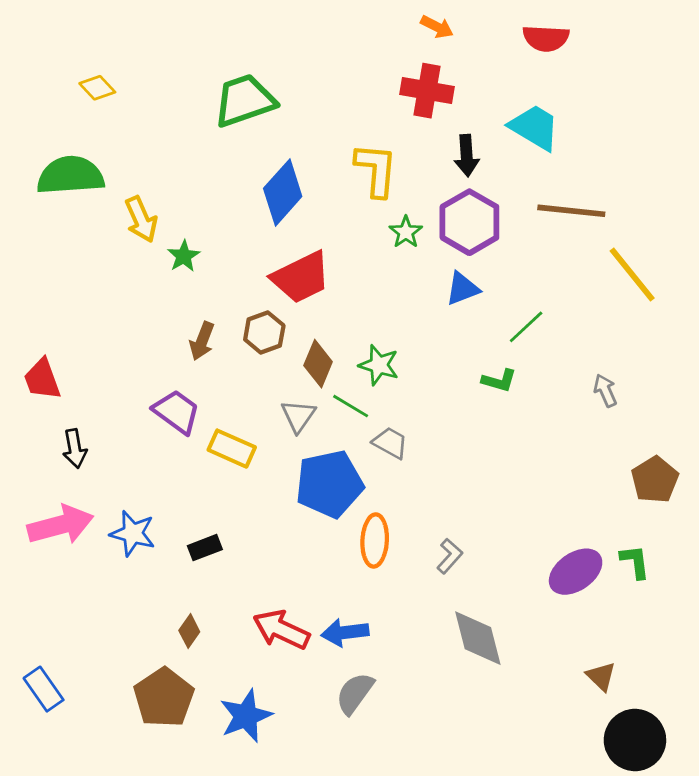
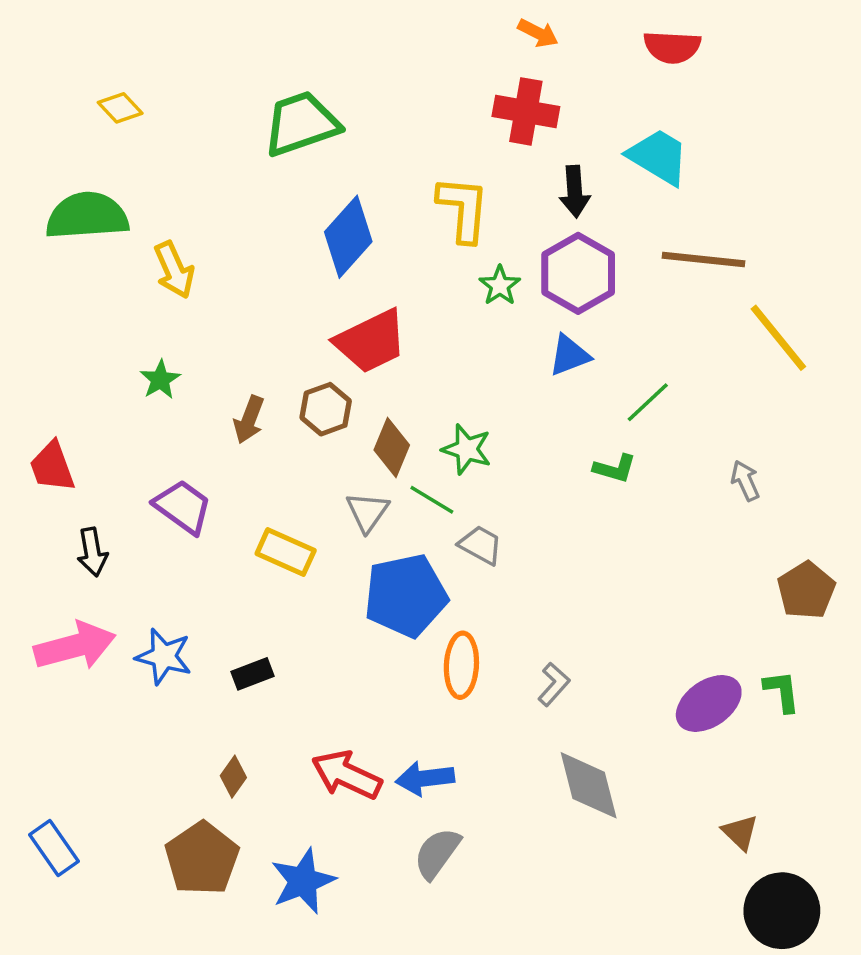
green star: (184, 256) -> (160, 380), moved
purple trapezoid: (177, 412) -> (183, 507), moved

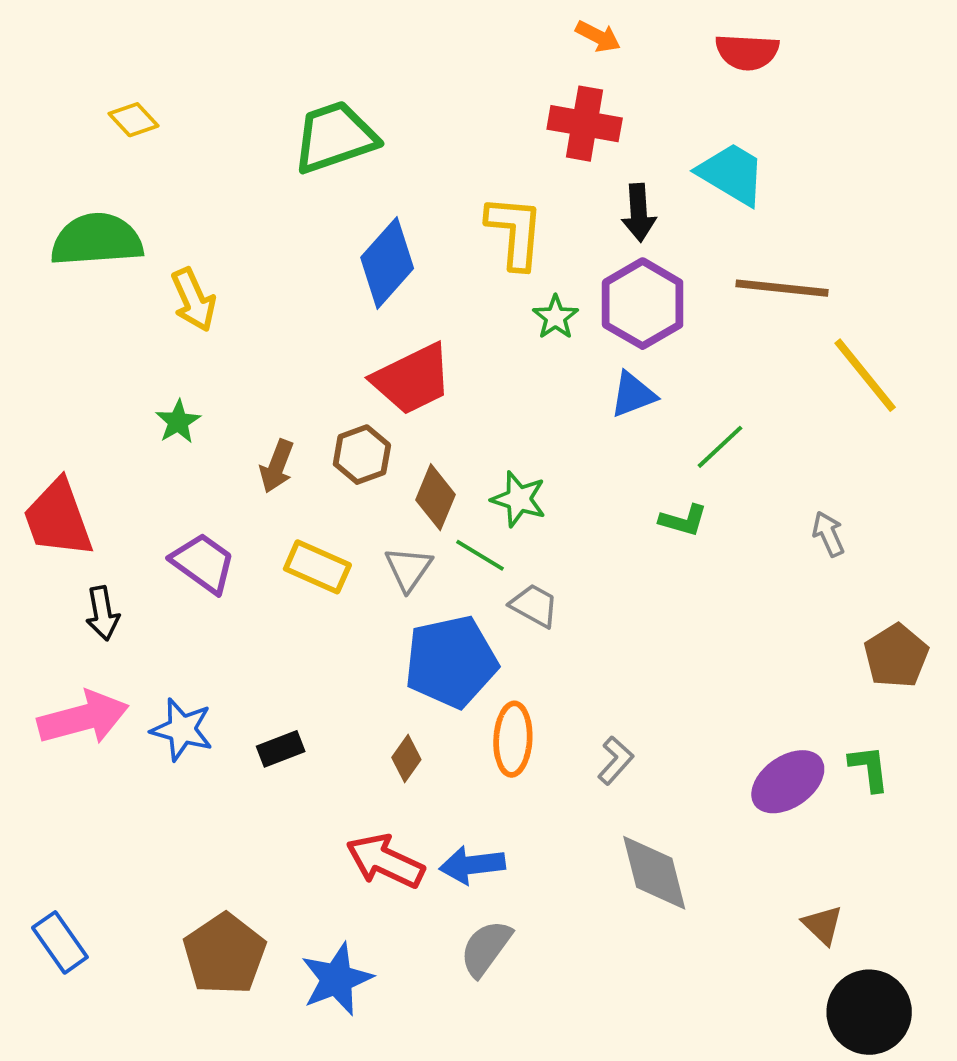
red trapezoid: (52, 467) -> (58, 518), size x1.4
yellow rectangle: (286, 552) -> (317, 567), moved
brown diamond: (233, 777) -> (406, 758), moved

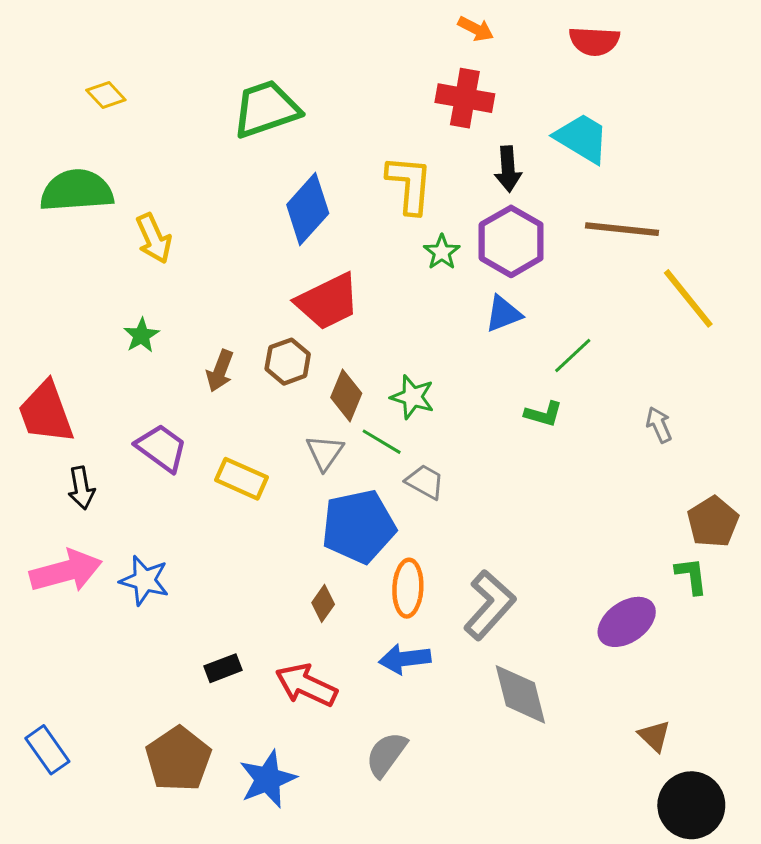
yellow rectangle: (317, 567) -> (241, 479), moved
black rectangle: (281, 749) -> (223, 668), moved
gray L-shape: (615, 760) -> (490, 605), size x1.8
green L-shape: (869, 768) -> (691, 576), moved
blue arrow: (472, 865) -> (405, 659), moved

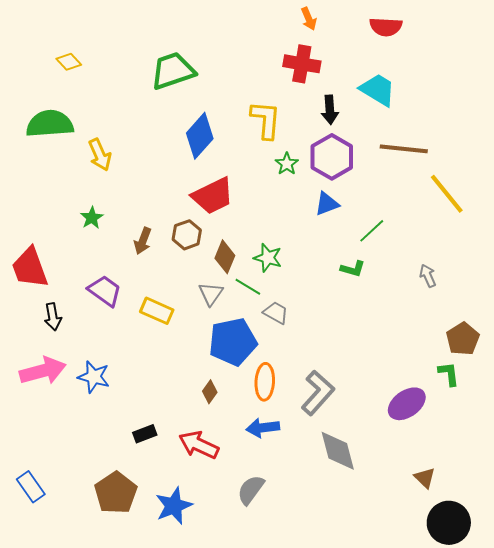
orange arrow: (476, 29) -> (309, 19), turned 40

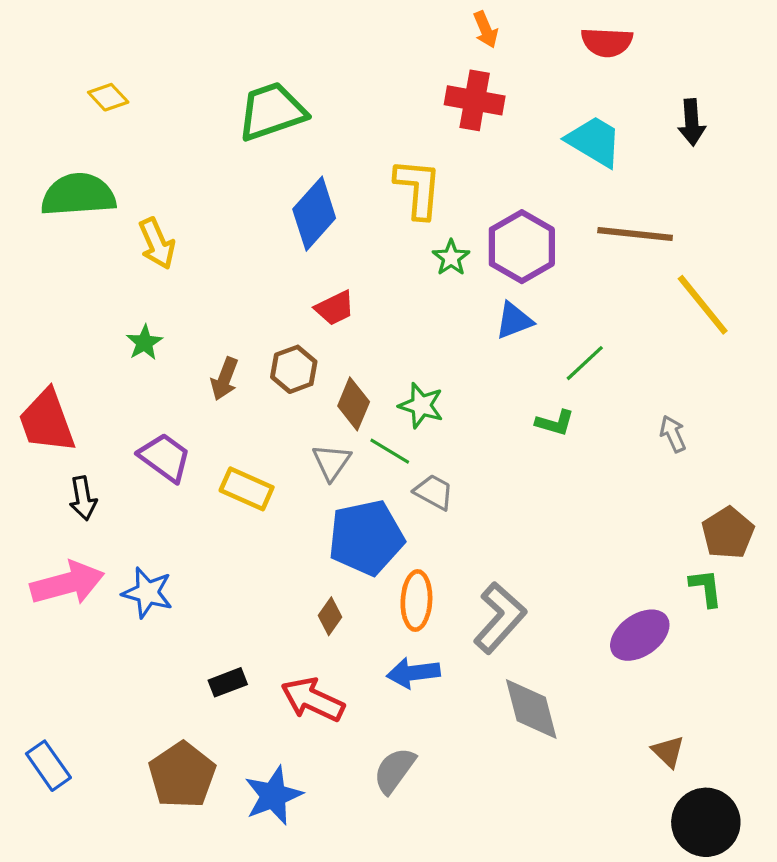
black arrow: (330, 110) -> (692, 122), moved
red trapezoid: (213, 196) -> (335, 308), size x0.6

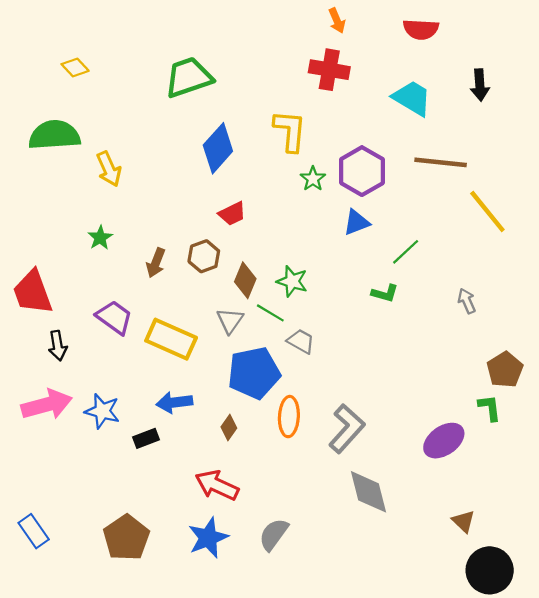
yellow rectangle: (247, 489) -> (171, 339), size x1.4
blue arrow: (413, 673) -> (174, 402), moved
black rectangle: (228, 682) -> (146, 438), moved
blue star: (273, 796) -> (208, 538), moved

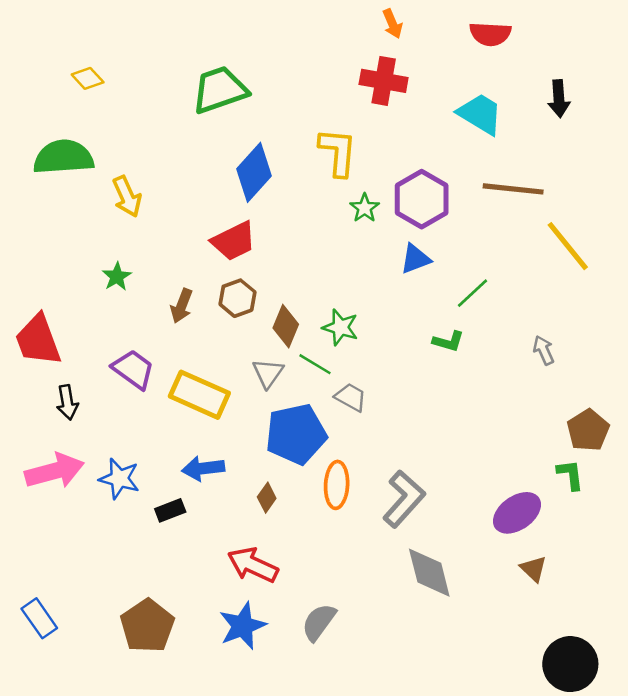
red trapezoid: (232, 214) -> (234, 241), moved, size x1.4
brown triangle: (463, 521) -> (533, 569), moved

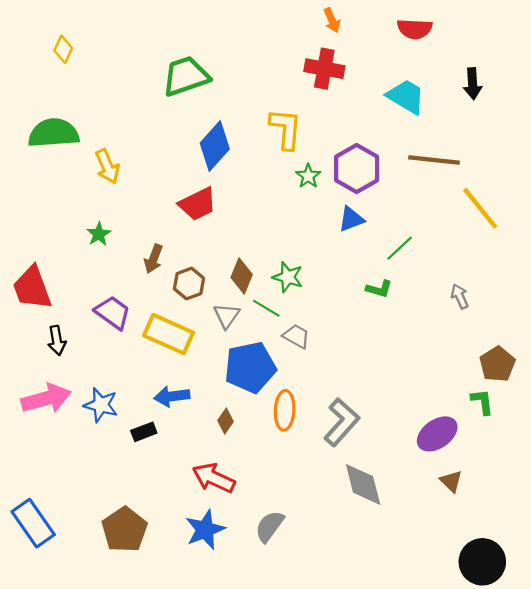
yellow diamond: (88, 78) -> (63, 49), moved, turned 68
brown hexagon: (237, 298) -> (189, 284), moved
blue rectangle: (39, 618) -> (33, 523), size x1.4

